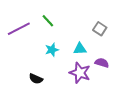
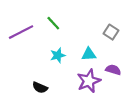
purple star: (80, 73) -> (89, 81), turned 30

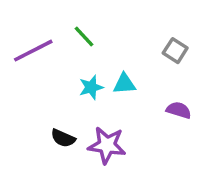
cyan triangle: (89, 54) -> (124, 84), moved
purple star: (89, 81) -> (107, 145), moved, turned 30

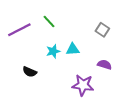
black semicircle: (63, 138) -> (30, 72), moved
purple star: (107, 145) -> (83, 85), moved

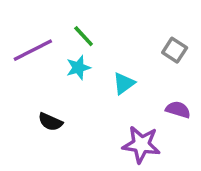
cyan triangle: (73, 49) -> (124, 83), turned -32
cyan star: (53, 51) -> (78, 68), moved

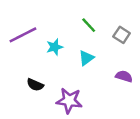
green line: (84, 36) -> (89, 25), moved
purple star: (141, 145) -> (69, 101), moved

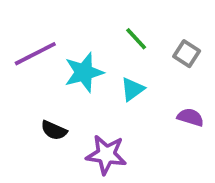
cyan star: (55, 47) -> (84, 72), size x1.5

